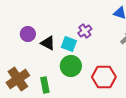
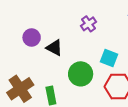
purple cross: (85, 31) -> (89, 24), moved
cyan square: (69, 44) -> (109, 58), moved

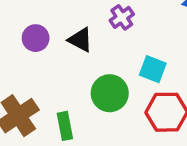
black triangle: (54, 48) -> (80, 40), moved

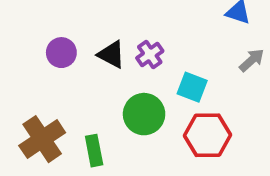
purple cross: (122, 17) -> (150, 54), moved

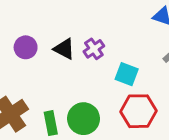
green circle: (144, 114) -> (84, 119), moved

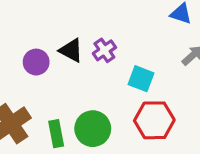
purple circle: (26, 47) -> (36, 62), moved

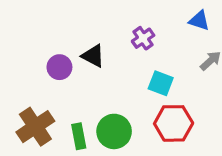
purple cross: (104, 50) -> (143, 38), moved

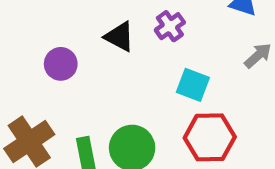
black triangle: (93, 56) -> (119, 37), moved

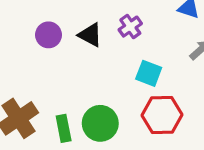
purple circle: (61, 64) -> (49, 35), moved

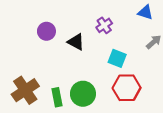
black triangle: (90, 35) -> (76, 42), moved

